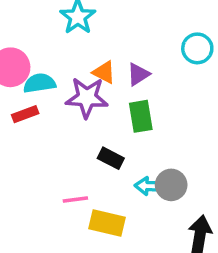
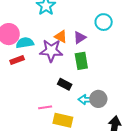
cyan circle: (197, 48) -> (104, 22), moved

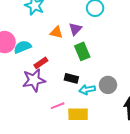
purple star: (51, 51) -> (34, 80), moved
red rectangle: (17, 60) -> (41, 63), moved
cyan arrow: (86, 100) -> (87, 90), moved

